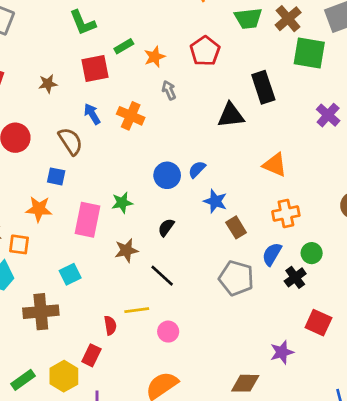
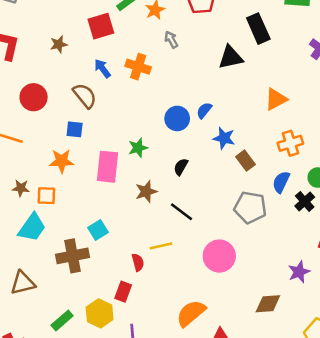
orange triangle: (275, 165) -> (276, 99), turned -45
cyan square: (70, 274) -> (98, 230), moved
pink circle: (168, 332) -> (219, 256), moved, size x1.6

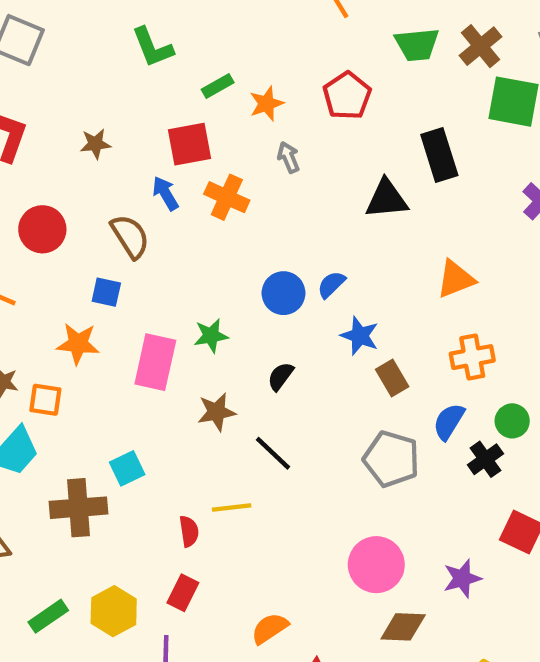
red square: (101, 26) -> (190, 144), moved
pink circle: (219, 256) -> (376, 565), moved
red rectangle: (123, 292) -> (183, 593), moved
orange semicircle: (191, 313) -> (270, 628), size x0.7

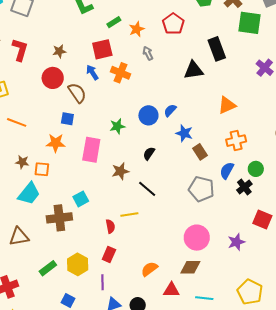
red circle: (42, 229) -> (53, 78), moved
green star: (211, 336) -> (117, 126), moved
brown diamond: (403, 627) -> (190, 267), moved

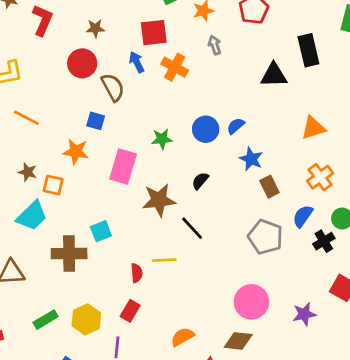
orange cross: (236, 141) -> (320, 177), turned -30
brown star: (120, 171) -> (159, 200), size x1.4

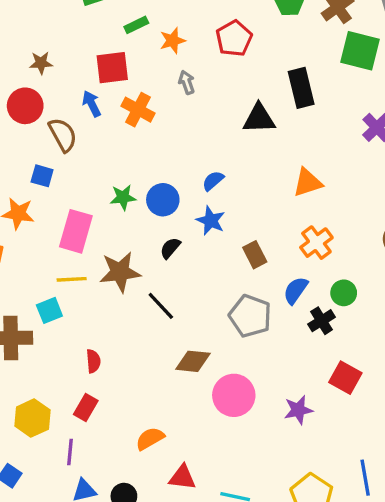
blue circle: (206, 129) -> (163, 200), moved
blue star: (251, 159) -> (211, 221), moved
yellow line: (164, 260) -> (72, 279), moved
brown diamond: (238, 341) -> (193, 361), moved

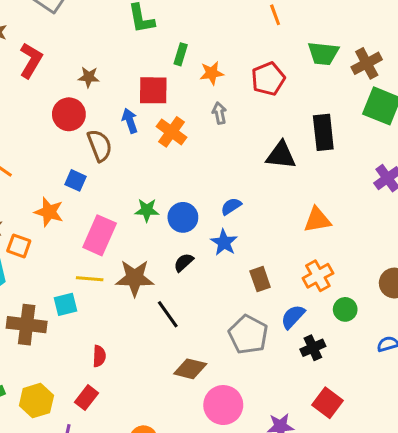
green rectangle: (136, 25) -> (181, 54), turned -55
green circle: (344, 293) -> (345, 309), moved

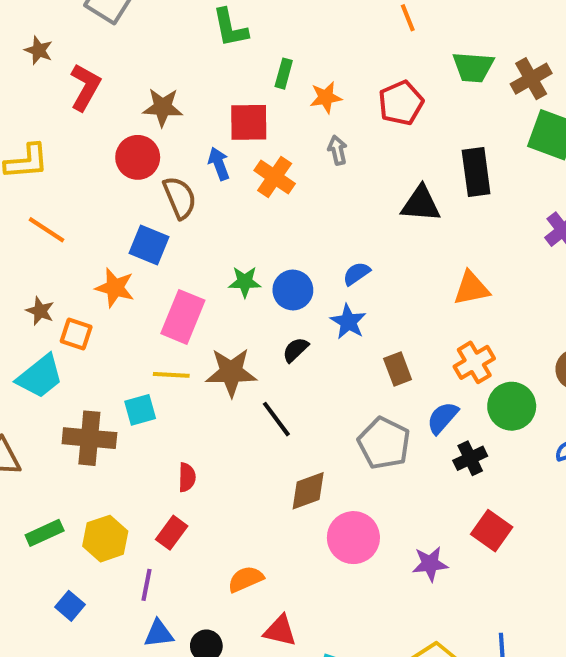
brown star: (89, 77) -> (163, 107), size x1.4
blue square: (76, 180) -> (149, 245), size x1.4
green circle: (345, 309) -> (512, 406), size x1.5
brown diamond: (190, 369) -> (308, 491), turned -32

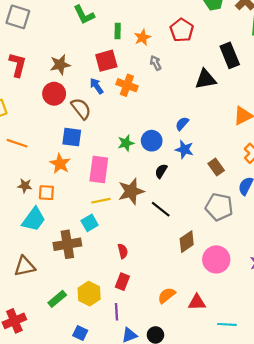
orange star: (115, 288) -> (60, 164), turned 30
red triangle: (280, 631) -> (197, 302), moved

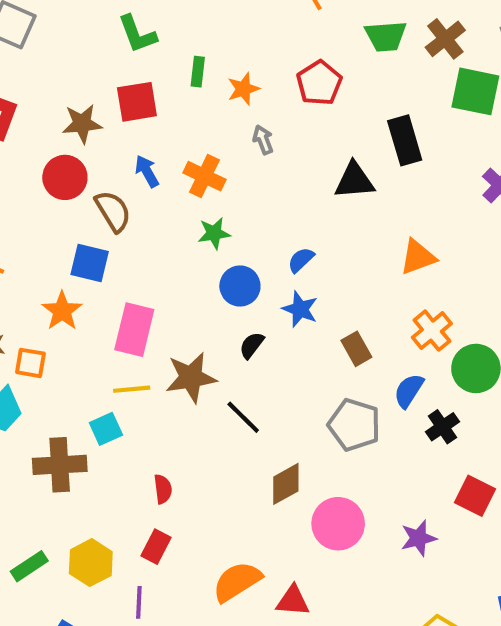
red square: (106, 61) -> (137, 102), moved
green star: (126, 143) -> (214, 233), moved
orange semicircle: (167, 295) -> (237, 582), size x1.4

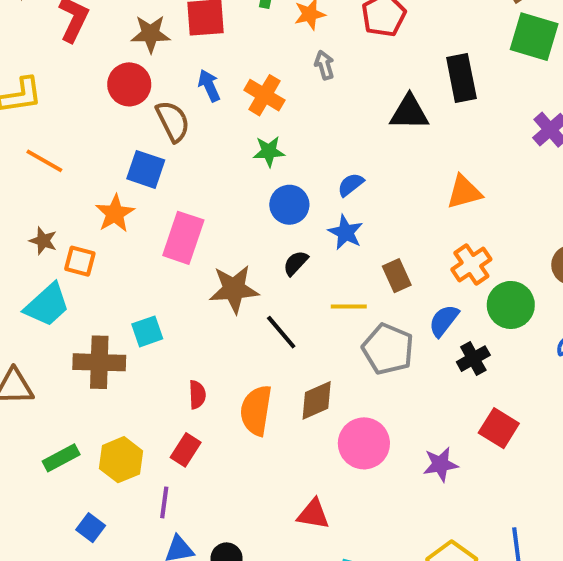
yellow line: (132, 389) -> (349, 306), moved
orange semicircle: (237, 582) -> (256, 410), moved, turned -54

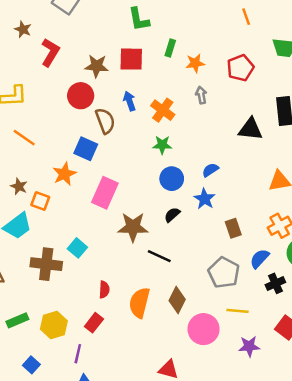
yellow line: (349, 306) -> (237, 311), moved
cyan square: (147, 331) -> (77, 248), turned -36
black line: (281, 332) -> (159, 256), turned -30
brown diamond: (317, 400) -> (177, 300), turned -45

